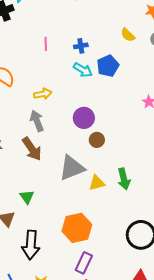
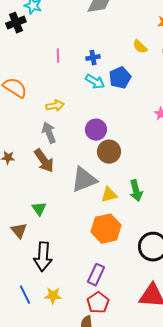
brown circle: (97, 140) -> (109, 152), size x1.5
orange hexagon: (77, 228) -> (106, 229), moved

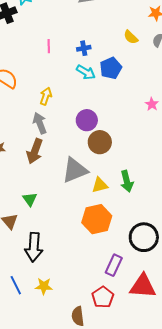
yellow arrow: (55, 106) -> (46, 96), turned -60
brown arrow: (44, 161) -> (35, 151), turned 55
purple rectangle: (96, 275) -> (114, 265), moved
red pentagon: (98, 303) -> (103, 297), moved

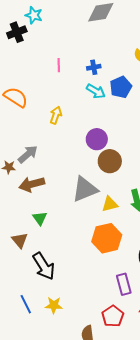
gray arrow: (40, 123) -> (28, 154), moved, turned 70
brown arrow: (35, 151) -> (32, 184), moved, turned 55
black arrow: (34, 247) -> (44, 266), turned -36
purple rectangle: (114, 265) -> (124, 284), turned -40

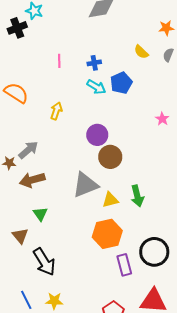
purple rectangle: (124, 284) -> (124, 265), moved

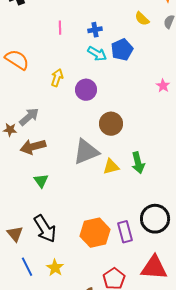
purple circle: (97, 135) -> (86, 90), moved
orange hexagon: (107, 234) -> (95, 233), moved
brown triangle: (20, 236) -> (15, 234), moved
yellow star: (54, 301) -> (55, 268), turned 30

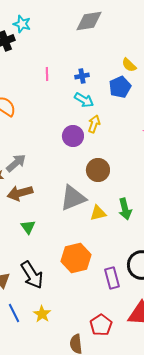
blue pentagon: (122, 50) -> (120, 87), moved
yellow arrow: (57, 78) -> (94, 124), moved
orange hexagon: (95, 233) -> (76, 258), moved

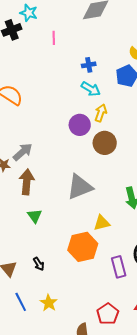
pink line: (47, 74) -> (54, 38), moved
brown circle: (98, 170) -> (105, 143), moved
brown arrow: (20, 193) -> (27, 182), turned 110
yellow triangle: (98, 213) -> (102, 223), moved
black arrow: (32, 275) -> (39, 264), size x0.5

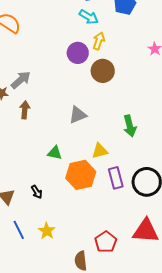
brown arrow: (27, 182) -> (25, 110), size x0.7
gray triangle: (80, 187) -> (78, 115), size x0.7
green triangle: (35, 216) -> (55, 153), moved, turned -42
purple rectangle: (119, 267) -> (116, 178), moved

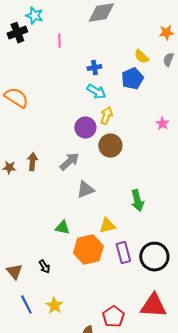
gray arrow: (21, 80) -> (69, 162), moved
brown arrow: (25, 110) -> (32, 162), moved

